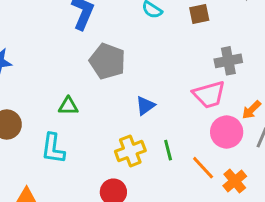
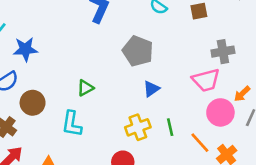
gray pentagon: (107, 61) -> (138, 51), moved
green triangle: (68, 106) -> (85, 88), turned -30

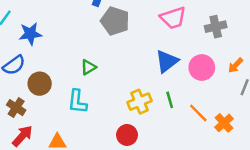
gray pentagon: (138, 51) -> (115, 21), moved
pink trapezoid: (206, 80) -> (173, 18), moved
blue triangle: (151, 89) -> (167, 61), moved, size x1.5
pink circle: (220, 112) -> (202, 68), moved

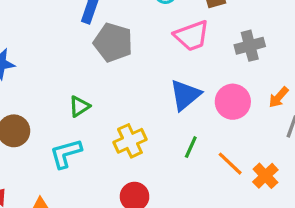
green line: (170, 100) -> (191, 147), turned 42
cyan L-shape: (77, 102) -> (66, 153), turned 70
yellow cross: (139, 102) -> (130, 141), moved

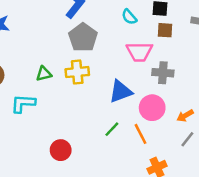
gray cross: (250, 46) -> (163, 73), moved
yellow cross: (130, 141) -> (77, 72), moved
orange line: (230, 164) -> (140, 134), moved

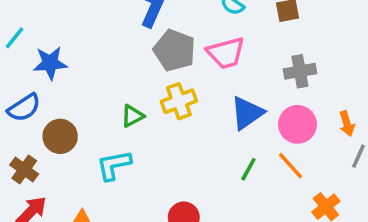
pink trapezoid: (139, 52) -> (226, 53), moved
orange arrow: (185, 116) -> (347, 124), turned -63

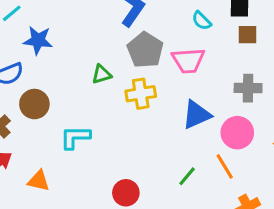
green triangle: (133, 116) -> (102, 74), moved
green line: (248, 169) -> (187, 176), moved

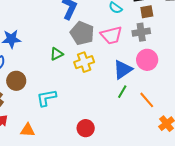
gray cross: (248, 88) -> (141, 32), moved
pink circle: (237, 133) -> (147, 60), moved
green line: (187, 176) -> (122, 92), moved

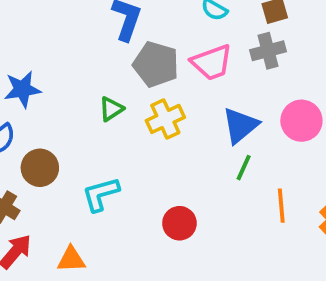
pink circle: (147, 60) -> (301, 121), moved
orange line: (147, 100) -> (281, 206), moved, turned 42
red circle: (86, 128) -> (179, 223), moved

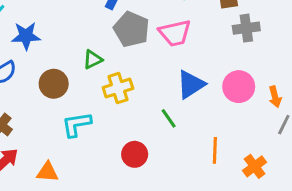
gray cross: (268, 51) -> (246, 28), moved
yellow cross: (165, 119) -> (118, 88), moved
brown circle: (40, 168) -> (54, 84), moved
green line: (244, 168) -> (169, 118), moved, turned -66

